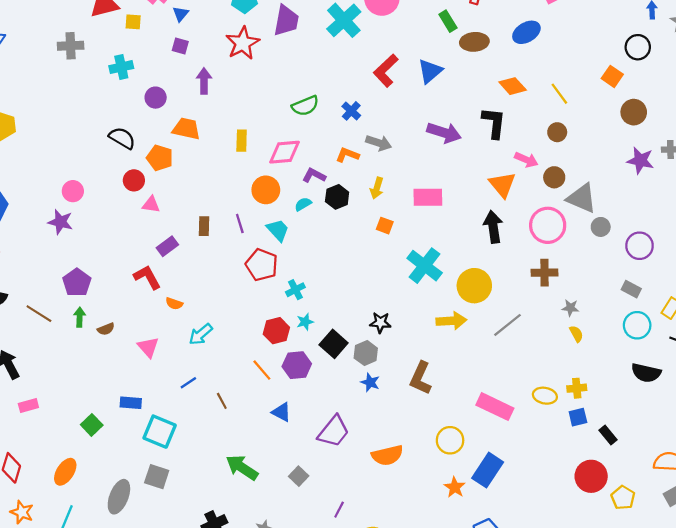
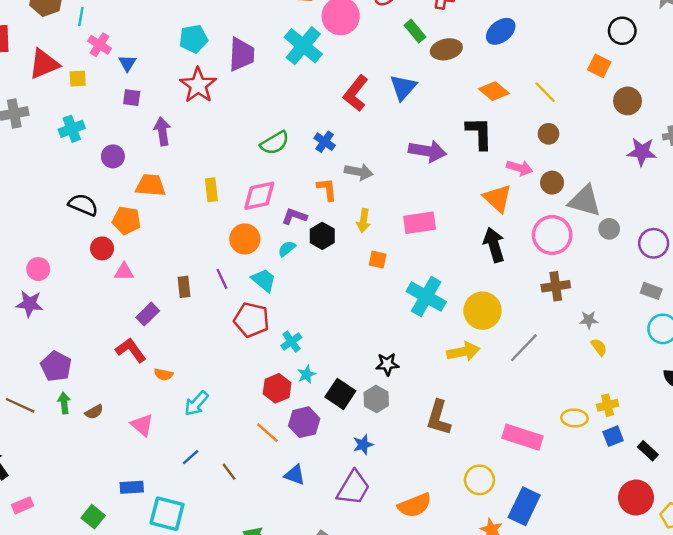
orange L-shape: (347, 155) -> (327, 189), turned 70
blue star: (370, 382) -> (363, 445), moved, turned -30

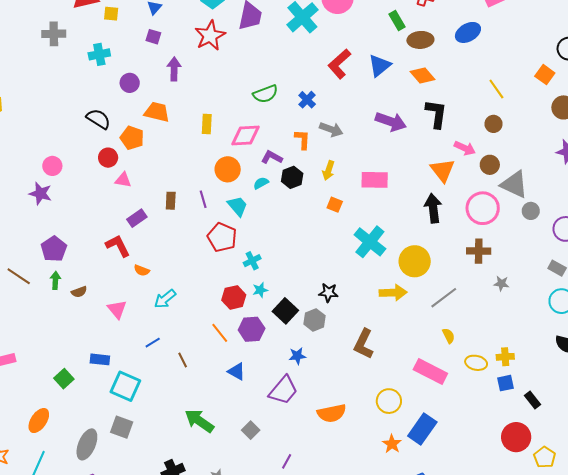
orange diamond: (494, 91) -> (423, 76), moved
yellow semicircle: (599, 347) -> (449, 336), moved

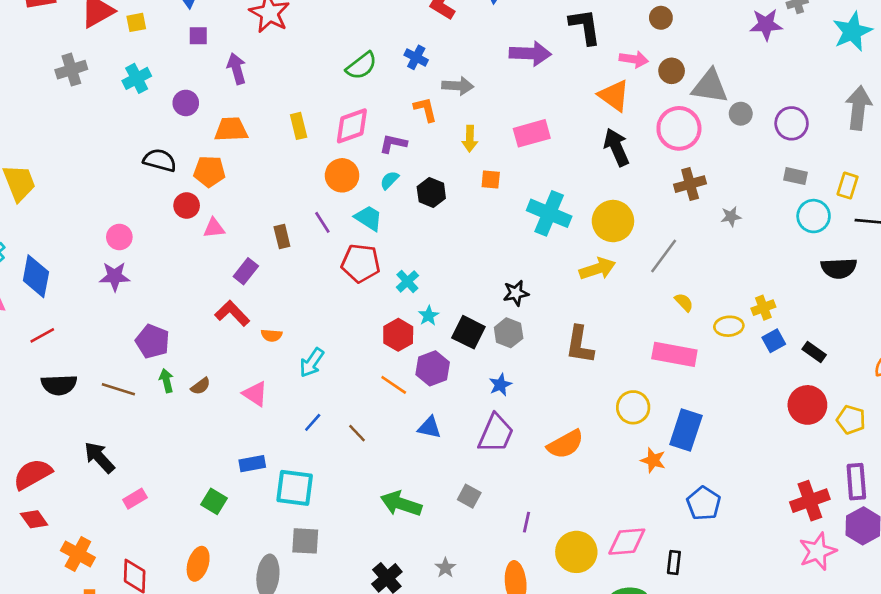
black hexagon: (292, 177) -> (431, 193), moved

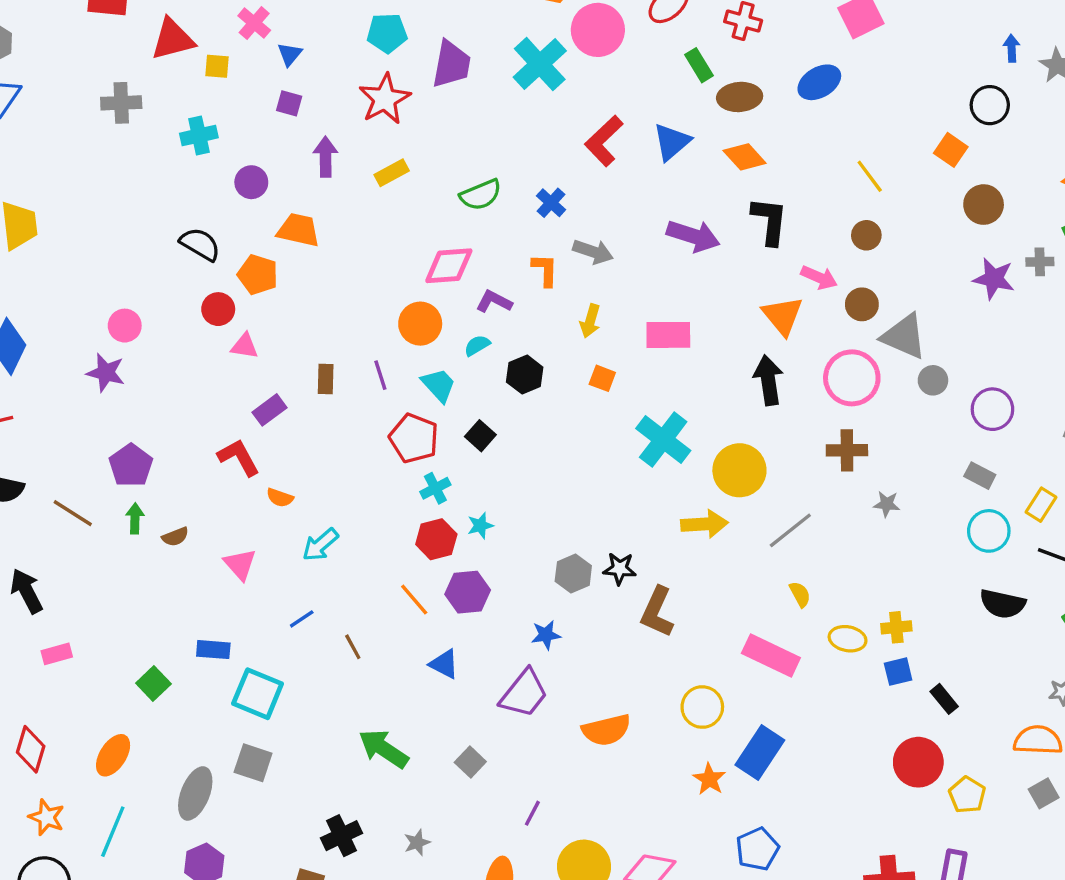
yellow rectangle: (299, 126) -> (392, 173), moved, turned 60
cyan cross: (407, 281) -> (435, 488), moved
black star: (516, 293) -> (620, 569), moved
black square: (468, 332) -> (480, 436), moved, size x0.7

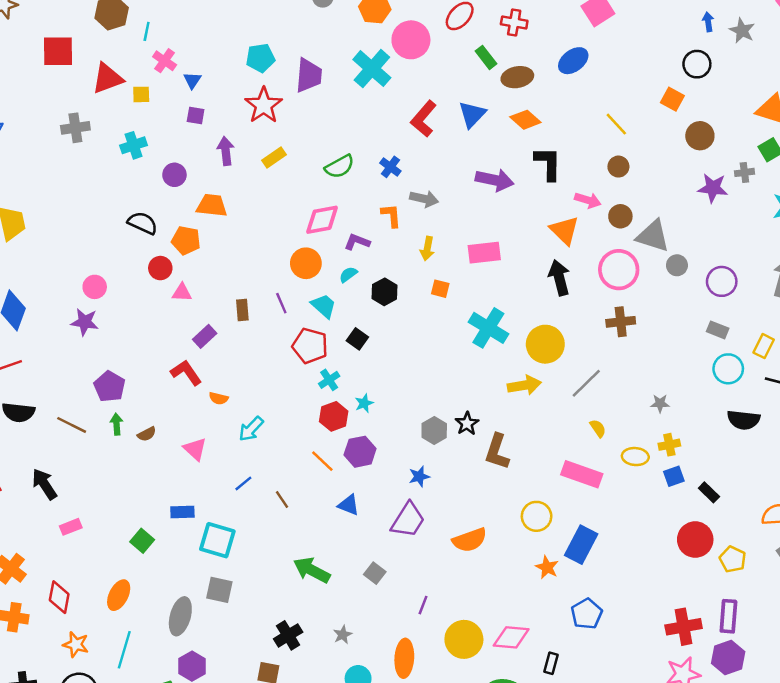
gray star: (887, 504) -> (660, 403), moved
black star: (620, 569) -> (467, 424), turned -30

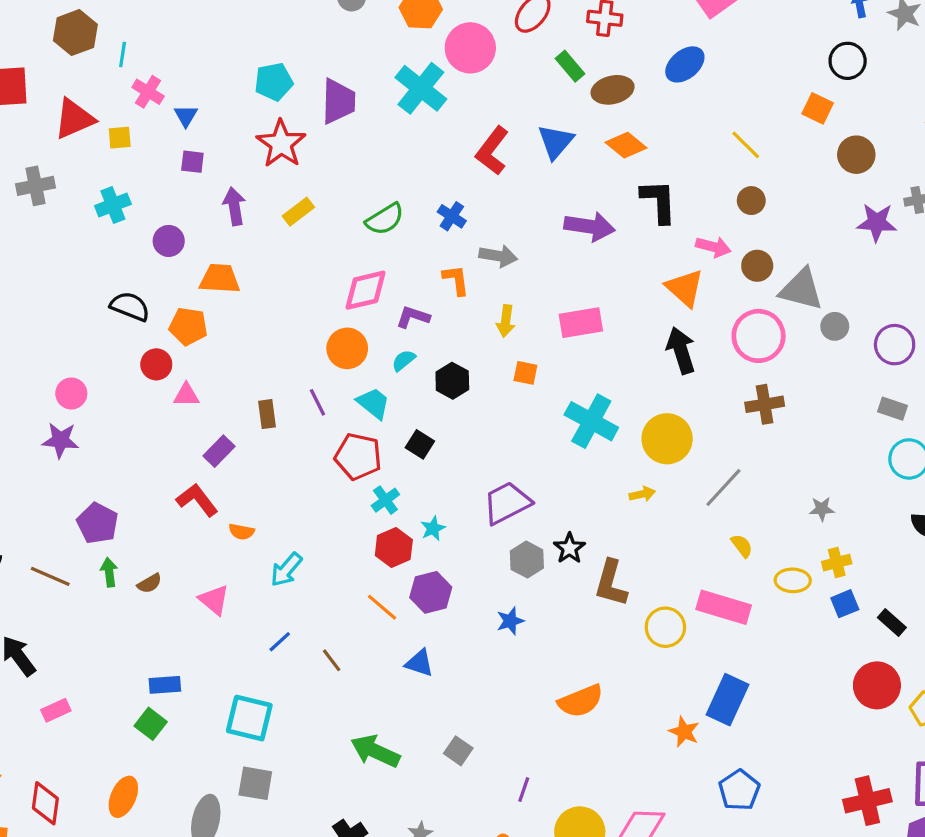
yellow arrow: (524, 385) -> (642, 494), size x0.6
blue rectangle: (182, 512) -> (165, 685), moved
yellow circle: (537, 516) -> (665, 627), moved
purple trapezoid: (408, 520) -> (507, 503), moved, turned -147

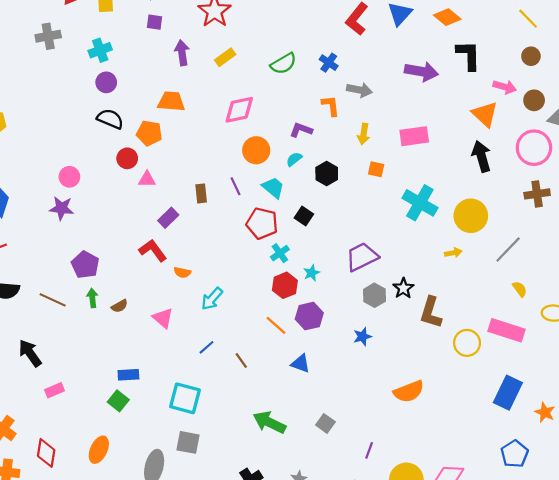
purple circle: (169, 241) -> (106, 82), moved
pink diamond: (366, 290) -> (239, 110), moved
orange star: (684, 732) -> (545, 412), moved

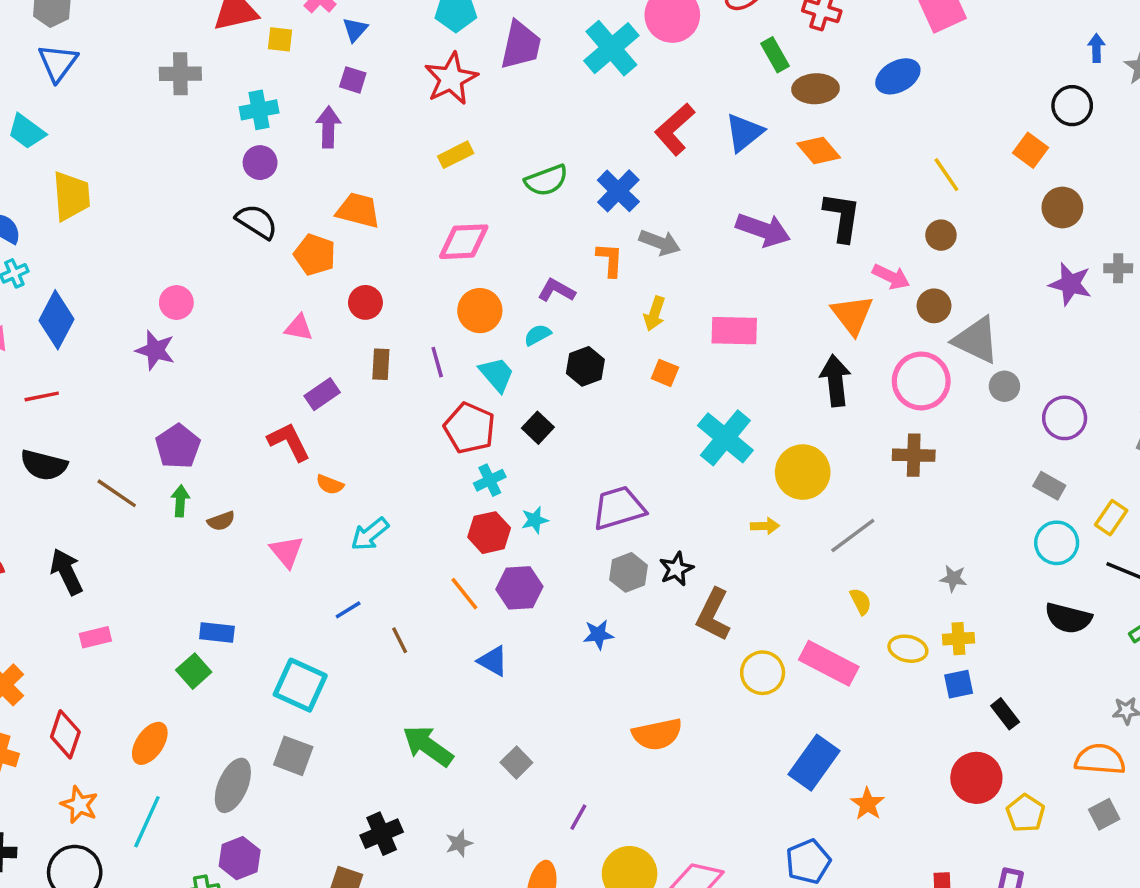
purple arrow: (182, 53) -> (328, 127), moved
blue cross: (329, 63) -> (618, 191), size x1.4
red circle: (127, 158) -> (365, 302), moved

